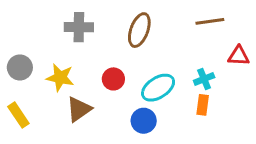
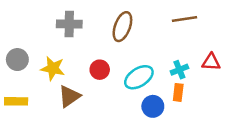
red triangle: (239, 56) -> (211, 62), moved
yellow rectangle: (18, 115) -> (16, 101), turned -55
blue circle: (144, 121) -> (153, 106), moved

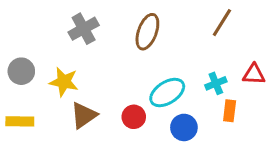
brown line: (184, 19) -> (222, 23), turned -50
gray cross: (69, 24) -> (84, 29), turned -30
red circle: (100, 70) -> (134, 117), moved
orange rectangle: (178, 92) -> (230, 111), moved

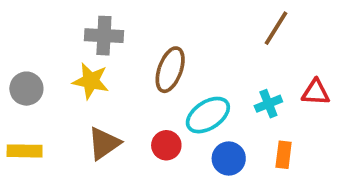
gray cross: (84, 29) -> (104, 36), turned 32
brown ellipse: (147, 32) -> (170, 70), moved
yellow star: (64, 82) -> (91, 81), moved
orange rectangle: (230, 111) -> (284, 155), moved

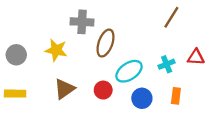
gray cross: (104, 36) -> (82, 22), moved

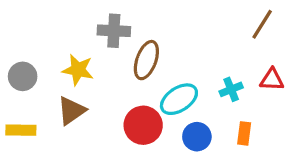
brown line: (171, 17) -> (262, 24), moved
brown triangle: (64, 89) -> (71, 111), moved
red circle: (103, 90) -> (143, 125), size x1.5

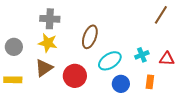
gray cross: (114, 31) -> (50, 19), moved
red triangle: (272, 80) -> (167, 59), moved
red circle: (143, 125) -> (75, 76), moved

